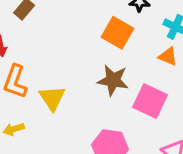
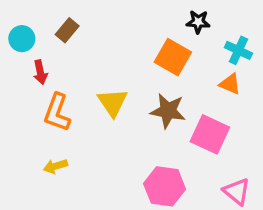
yellow triangle: (52, 98) -> (113, 102), moved

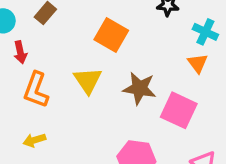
orange square: (173, 57) -> (111, 35), moved
orange triangle: (230, 84) -> (198, 63), turned 30

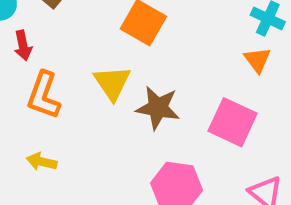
brown star: (140, 88) -> (158, 108), moved
yellow arrow: (34, 140) -> (42, 162), turned 30

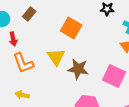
orange L-shape: (44, 95) -> (23, 63), turned -40

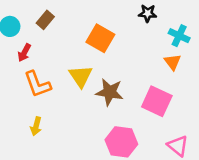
red arrow: (13, 39) -> (24, 53), turned 40
yellow arrow: (22, 95) -> (36, 126), turned -88

